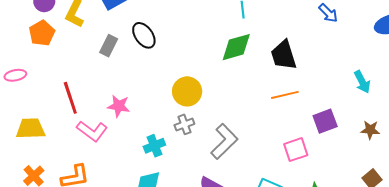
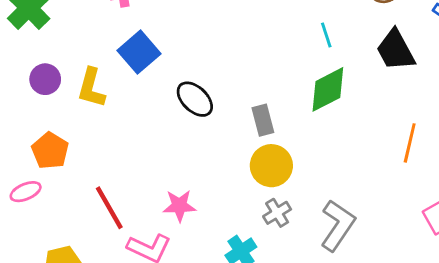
orange pentagon: (42, 33) -> (50, 151), moved
gray rectangle: (109, 46) -> (263, 120), moved, turned -30
black trapezoid: (284, 55) -> (396, 50), moved
orange line: (285, 95) -> (410, 143), turned -52

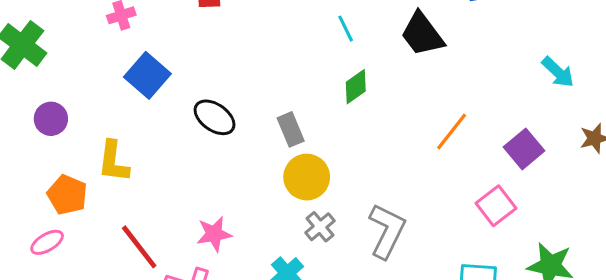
yellow L-shape: (91, 88) -> (113, 162), moved
green diamond: (328, 89) -> (356, 87), size x0.7
orange line: (410, 143) -> (452, 131), turned 33

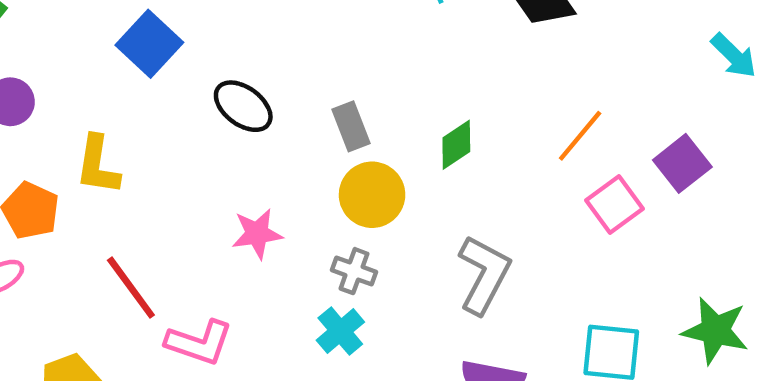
green diamond: (356, 87) -> (456, 145), moved
pink square: (496, 206) -> (615, 204), moved
gray cross: (320, 227) -> (354, 271), moved, turned -32
pink star: (214, 234) -> (257, 234), moved

